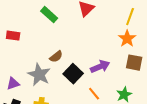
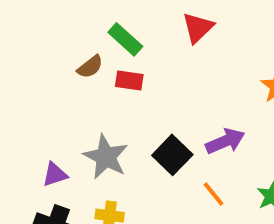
red rectangle: (13, 36) -> (129, 80), moved
brown semicircle: (56, 57) -> (90, 67), moved

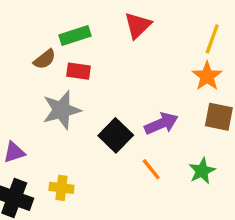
green rectangle: (125, 39) -> (75, 36), turned -60
gray star: (106, 157) -> (62, 110), moved, turned 30

